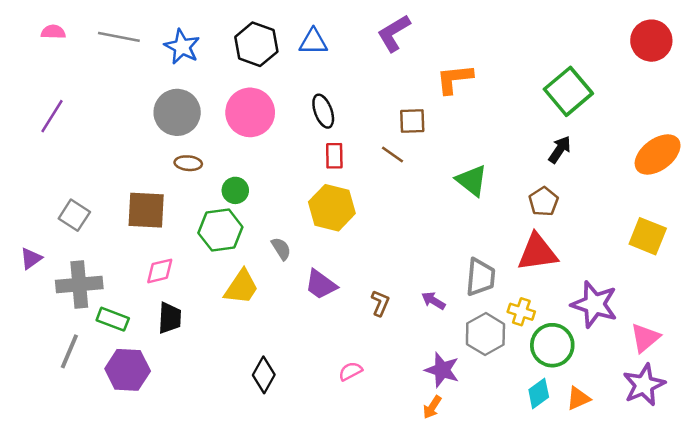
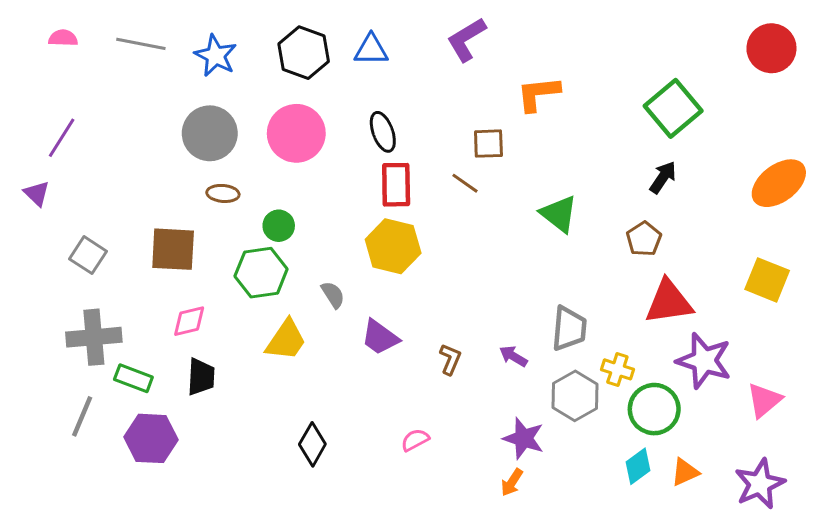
red rectangle: (334, 156) -> (396, 185), size x1.4
red triangle: (537, 252) -> (669, 302), moved
purple triangle: (31, 259) -> (37, 193), moved, turned -40
purple star: (644, 385) -> (760, 484), moved

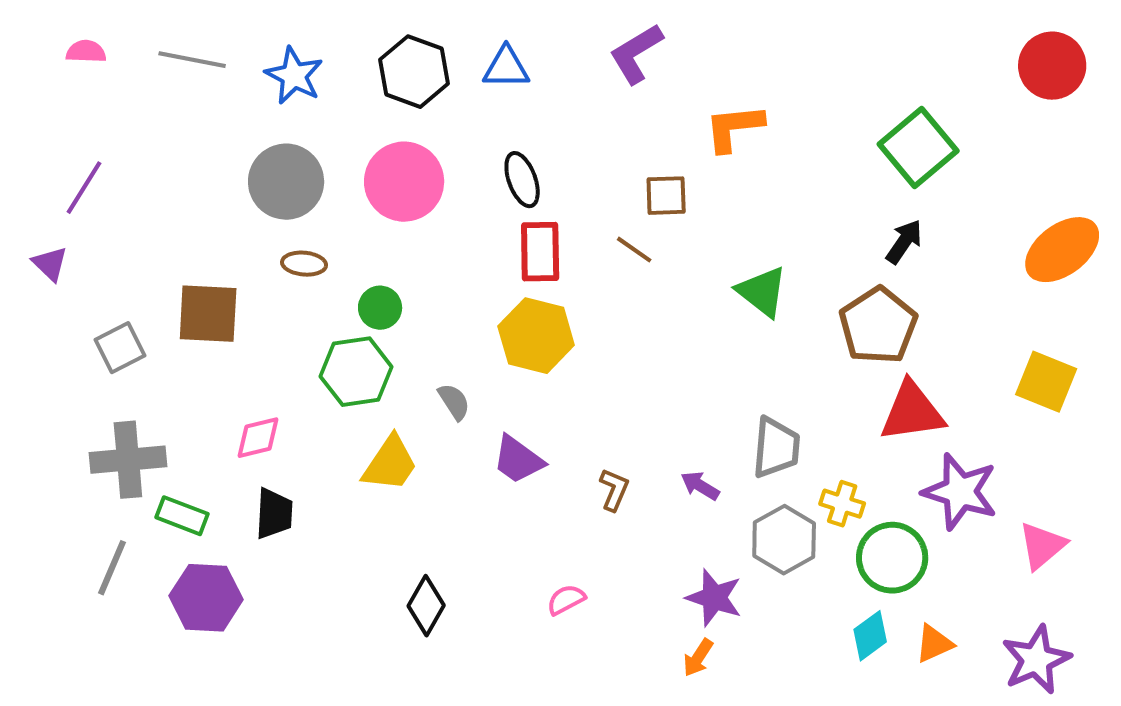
brown pentagon: (644, 239) -> (878, 326), size x1.6
brown square: (173, 249) -> (208, 314), moved
gray square: (88, 255) -> (120, 348), turned 30

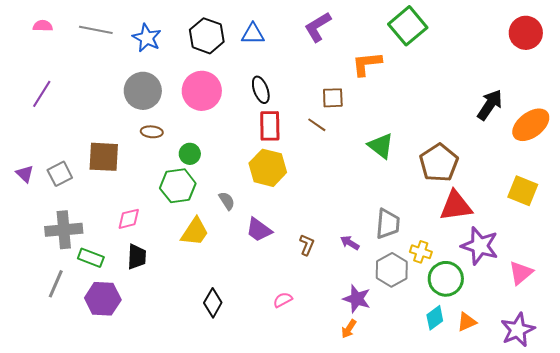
green square: (918, 148) -> (408, 26), moved
black arrow: (904, 242) -> (490, 105), moved, size x1.4
purple triangle: (50, 264) -> (25, 174), moved

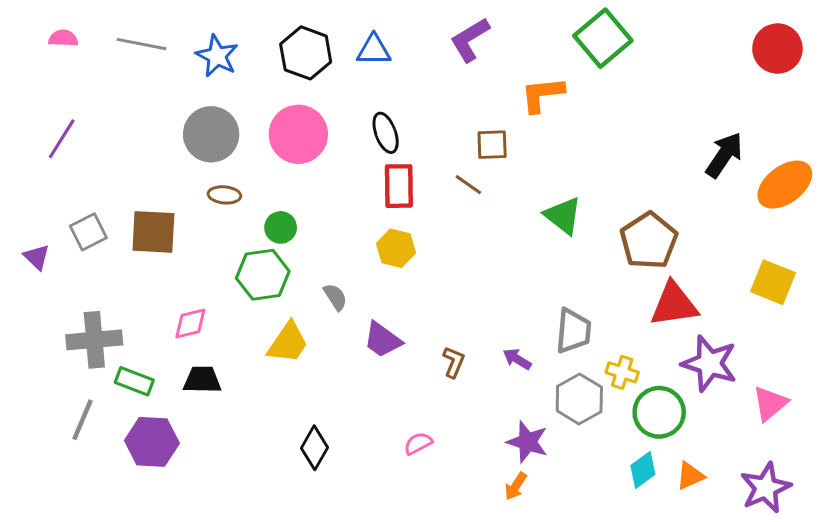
yellow hexagon: (268, 168) -> (396, 248), size x0.7
gray square: (60, 174) -> (88, 232), moved
black trapezoid: (137, 257) -> (202, 380), turned -92

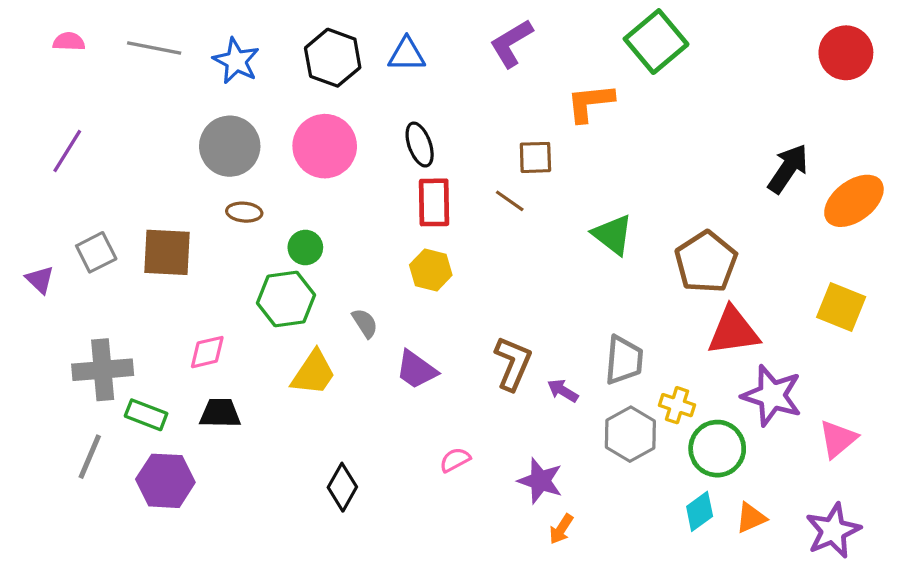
brown L-shape: (454, 362) -> (513, 363), moved, size x1.6
purple star: (528, 442) -> (540, 481), moved
pink semicircle: (418, 443) -> (455, 460), moved

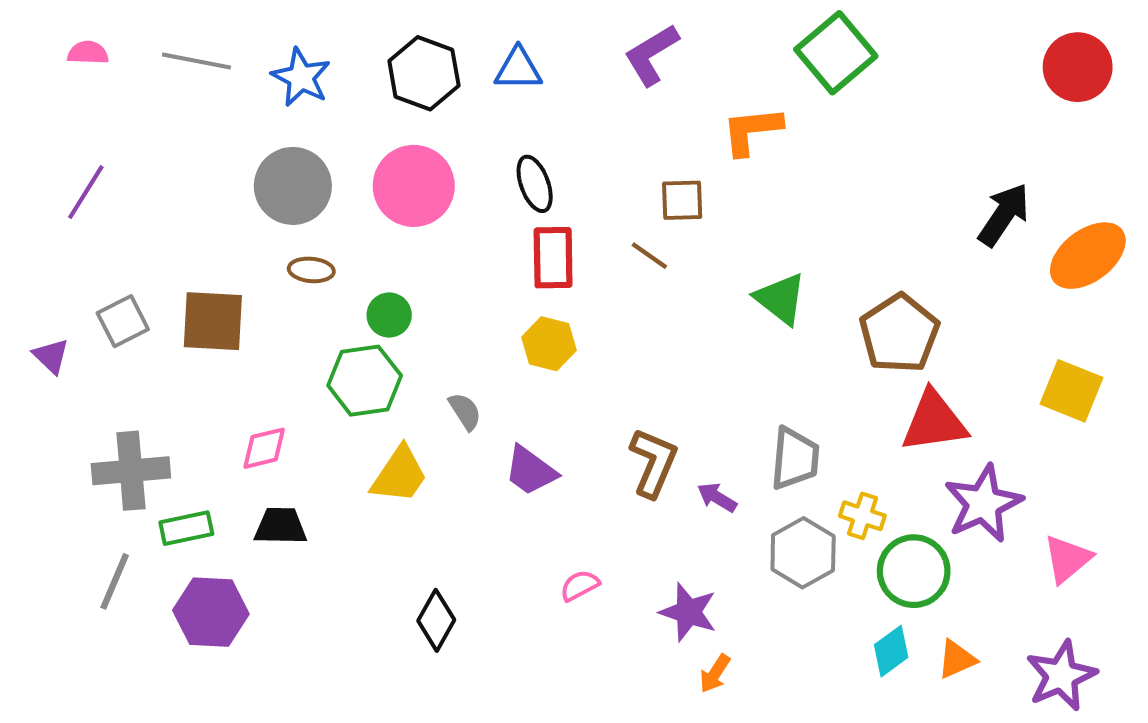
purple star: (772, 396) -> (983, 504), turned 30
green rectangle: (146, 415) -> (186, 528), turned -33

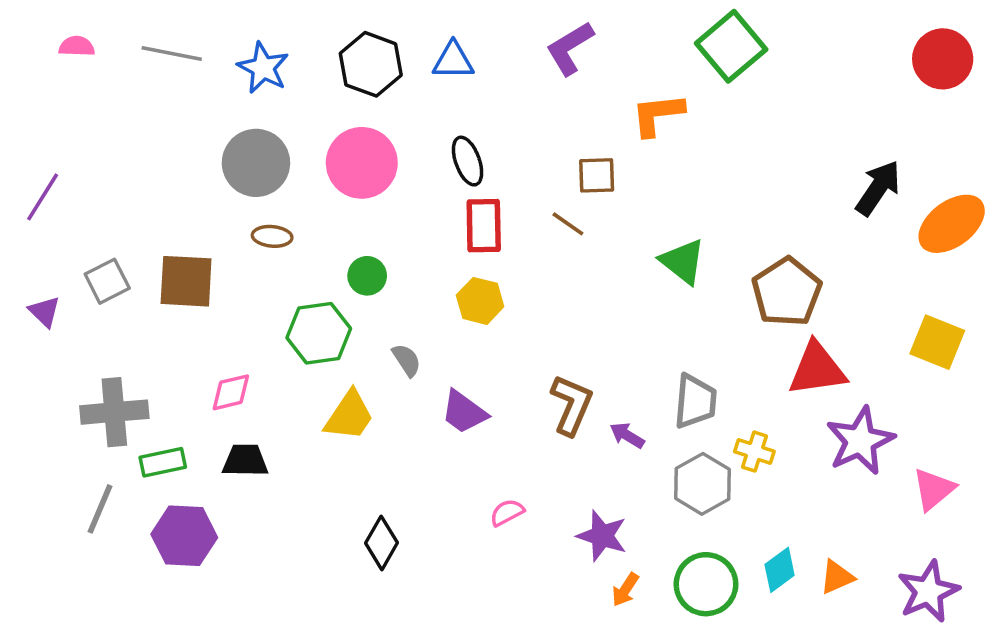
purple line: (86, 192) -> (43, 197), moved
green circle: (389, 315) -> (367, 276), moved
green circle: (914, 571) -> (706, 584), moved

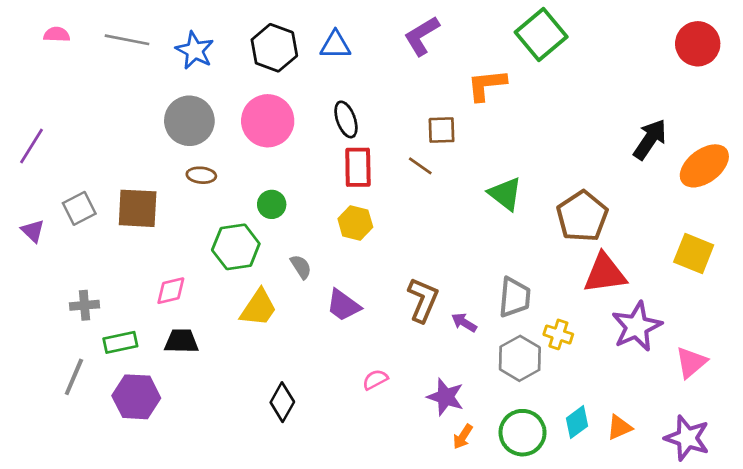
gray cross: (114, 412) -> (85, 305), size x0.6
purple star: (928, 591) -> (687, 438), turned -30

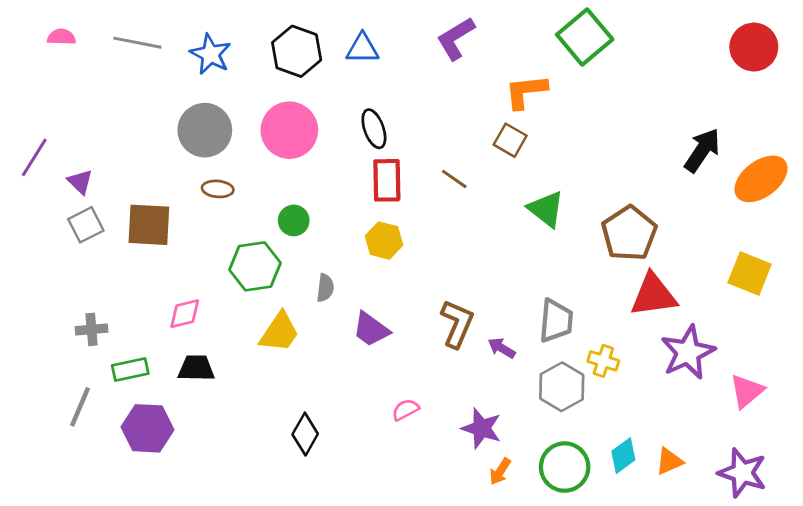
brown square: (442, 130) -> (510, 140), moved, turned 32
purple triangle: (33, 231) -> (80, 182), moved
gray semicircle: (301, 267) -> (325, 288), turned 40

